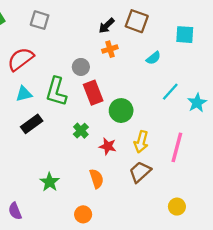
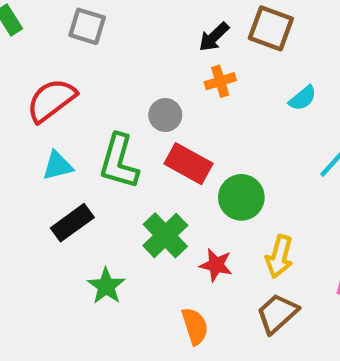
red rectangle: (93, 93) -> (189, 164), turned -40
green cross: (81, 131) -> (165, 235), size x1.5
green star: (50, 182) -> (106, 286), moved

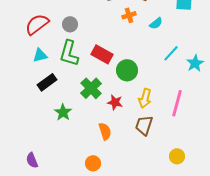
orange cross: (220, 81) -> (129, 15), moved
gray circle: (165, 115) -> (70, 24), moved
brown trapezoid: (277, 314) -> (144, 125), turned -30

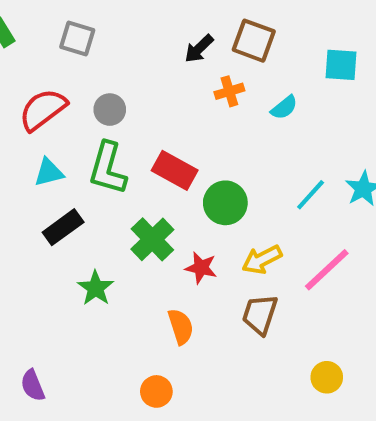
cyan line: (171, 53) -> (311, 195), moved
yellow arrow: (145, 98) -> (262, 260), turned 48
pink line: (177, 103) -> (327, 270), turned 32

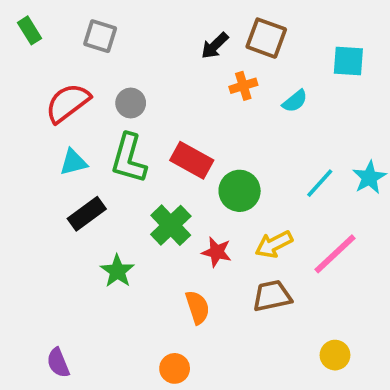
brown trapezoid: (260, 314) -> (272, 296), turned 60

